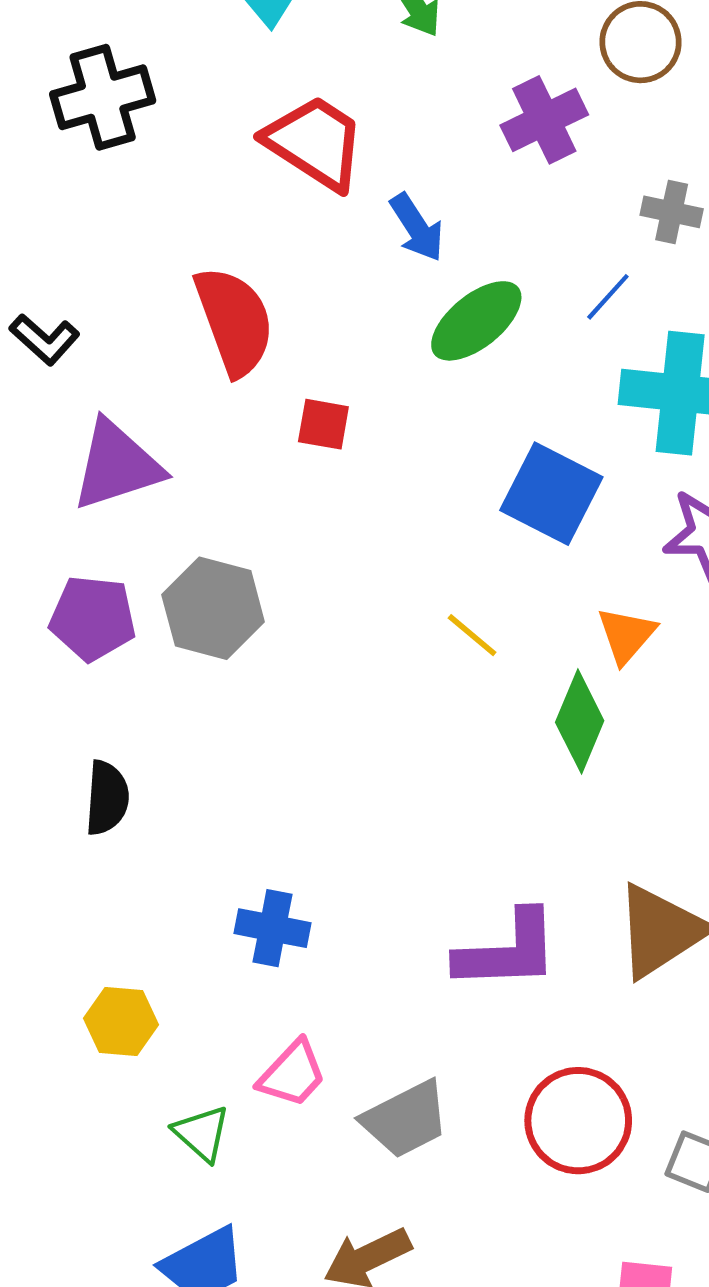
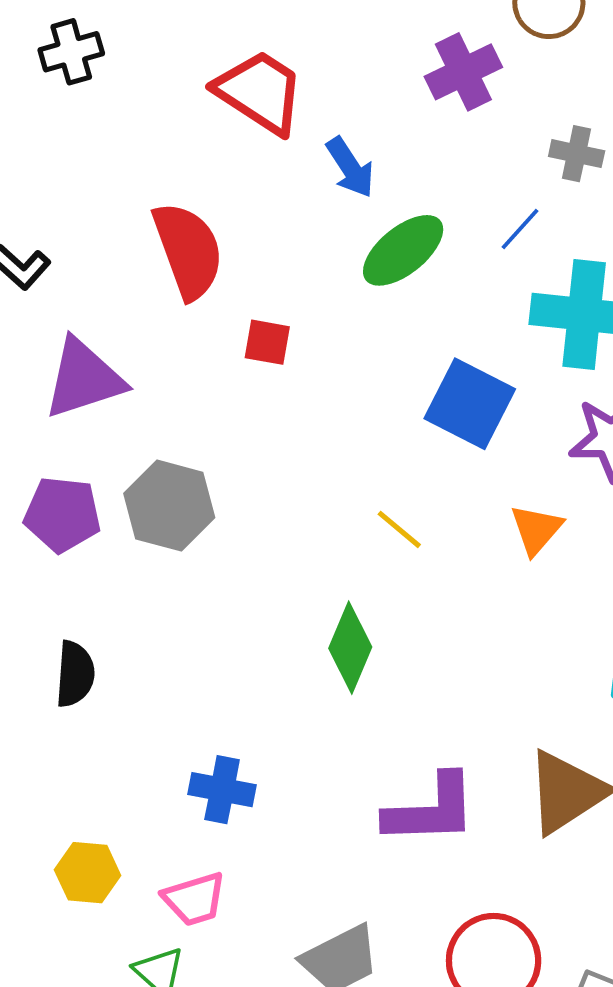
black cross: (103, 97) -> (71, 52), size x0.7
green diamond: (580, 721) -> (350, 648), moved
pink trapezoid: (292, 1074) -> (194, 899), moved, turned 30

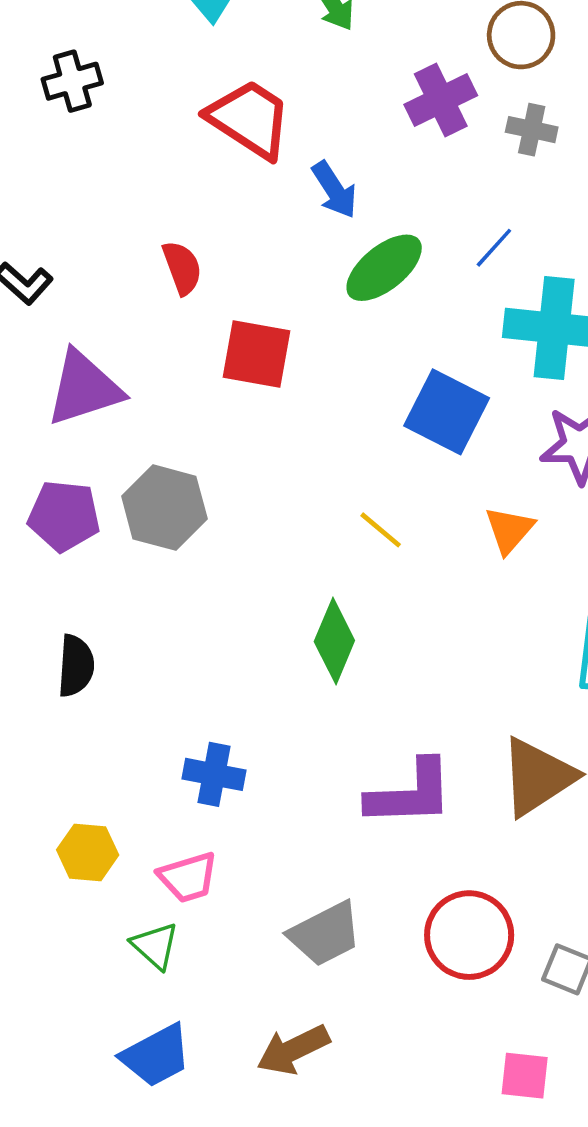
gray cross: (577, 154) -> (532, 130), moved
red semicircle: (188, 250) -> (182, 268), size x0.6
red square: (267, 342) -> (257, 354), size x1.6

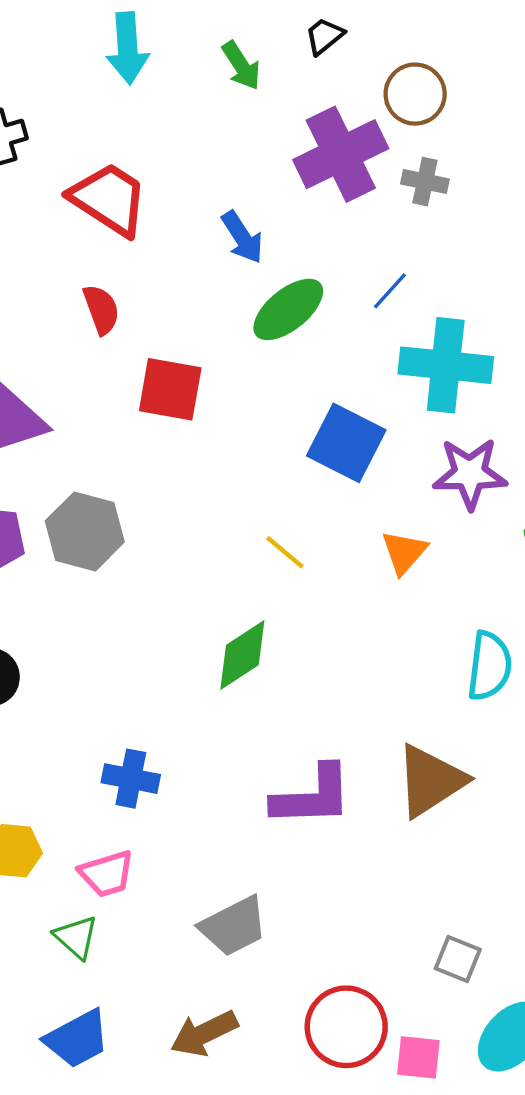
purple cross: (441, 100) -> (341, 154), size x1.4
red trapezoid: (249, 119) -> (109, 199), moved
green diamond: (334, 641) -> (242, 655), turned 34
red circle: (469, 935) -> (346, 1027), moved

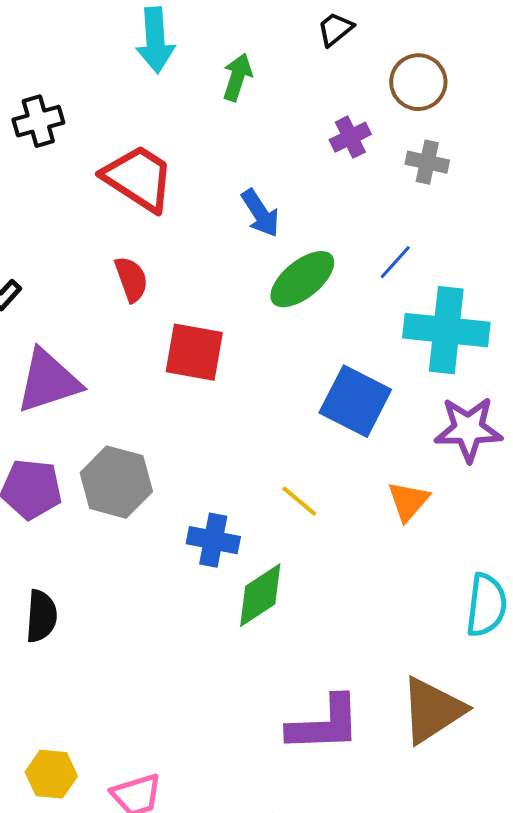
green arrow: (241, 66) -> (237, 77), moved, turned -129
purple cross: (341, 154) -> (350, 137), size x0.5
blue cross: (131, 779) -> (213, 540), moved

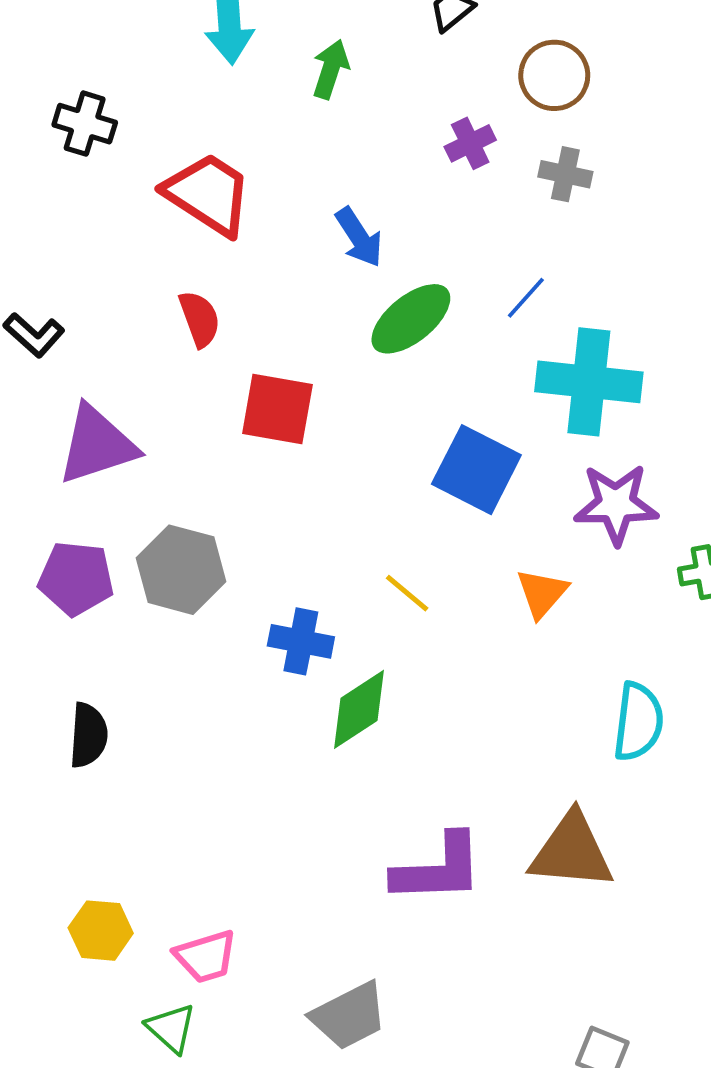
black cross: (38, 121) -> (85, 124), turned 33
brown triangle: (432, 710) -> (572, 851), turned 38

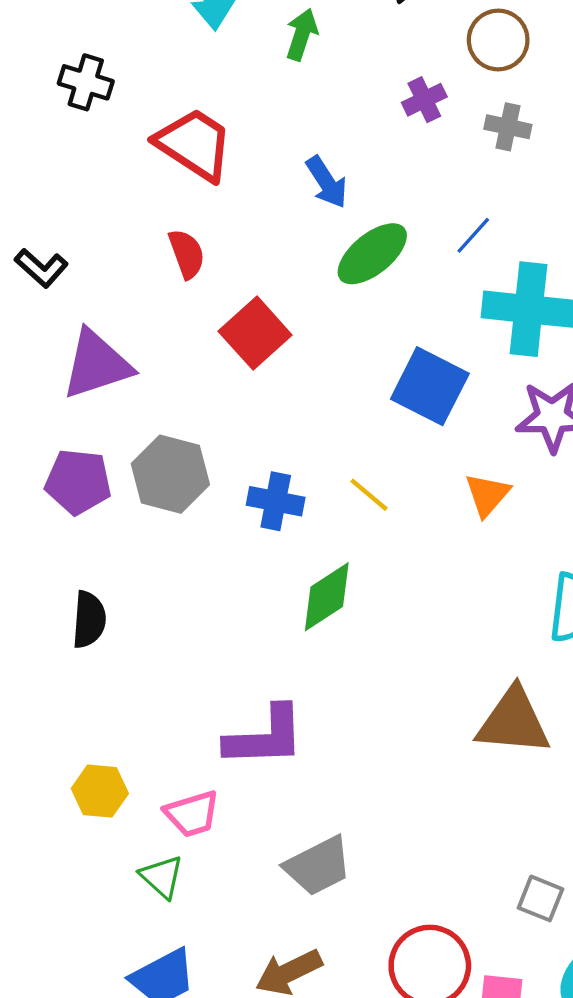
red square: (277, 409) -> (255, 333), turned 38
blue cross: (301, 641) -> (276, 501), moved
purple L-shape: (438, 869) -> (265, 737), moved

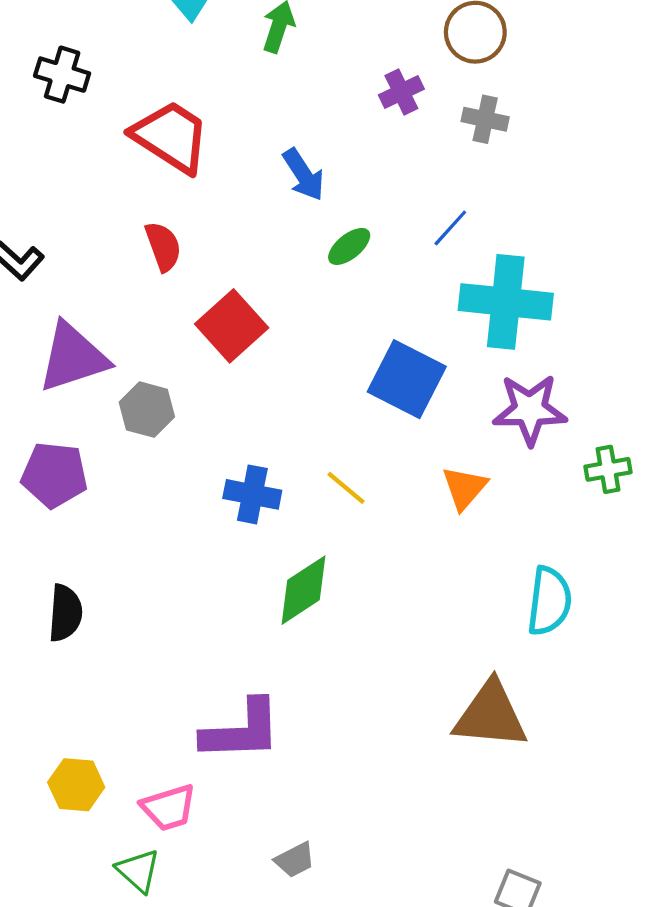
green ellipse: (372, 254) -> (349, 246), size x0.6
gray hexagon: (170, 474) -> (147, 410), moved, size x0.7
gray trapezoid: (318, 866) -> (295, 860), size x0.6

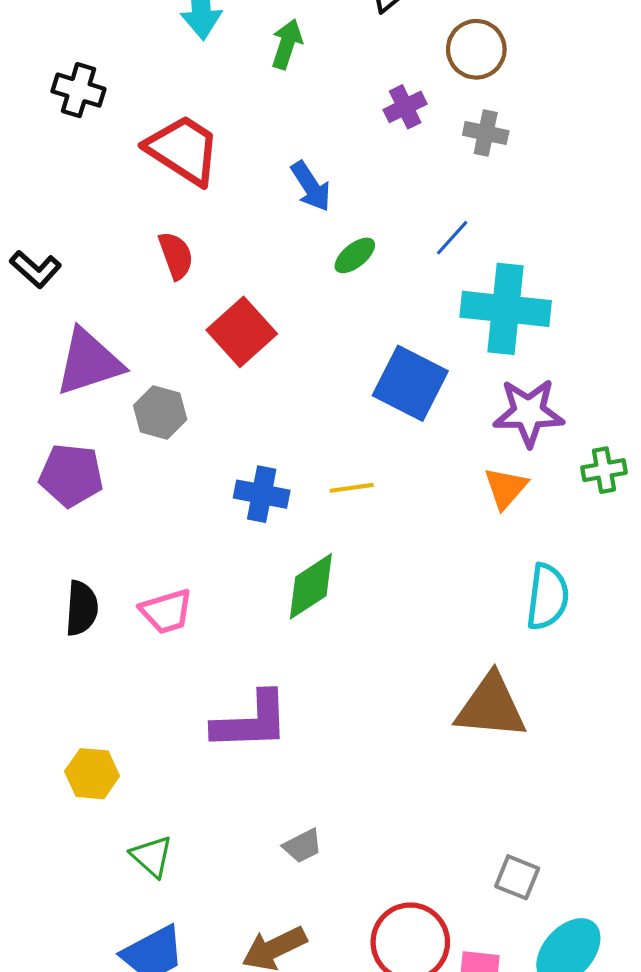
yellow line: (346, 488) -> (352, 488), turned -48
orange triangle: (464, 488) -> (506, 488), moved
pink trapezoid: (169, 808) -> (166, 611), moved

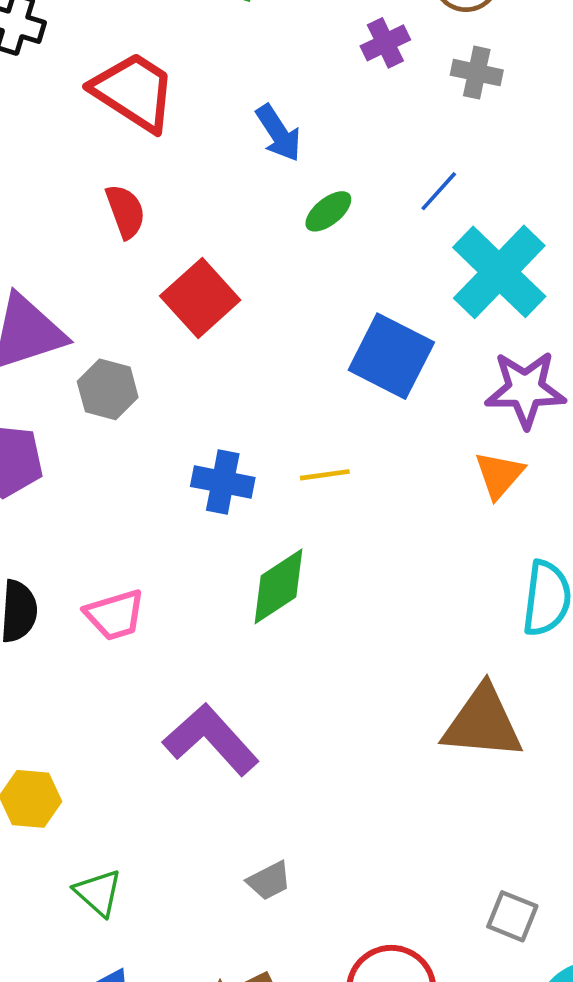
cyan cross: (506, 309) -> (499, 272), turned 38
purple L-shape: (251, 721) -> (211, 739), turned -130

